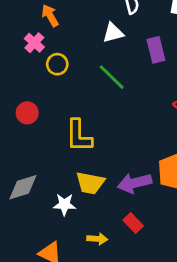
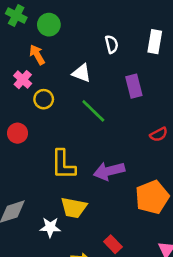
white triangle: (113, 33) -> (82, 73), moved, turned 36
red circle: (27, 113) -> (17, 133), moved
purple arrow: (135, 183) -> (109, 171), moved

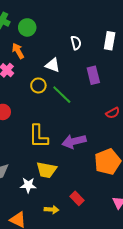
yellow circle: (44, 99) -> (38, 85), moved

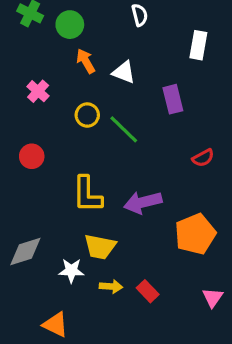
white semicircle: (76, 43) -> (140, 15), moved
orange arrow: (18, 51) -> (86, 61), moved
white triangle: (53, 65) -> (124, 72), moved
yellow arrow: (52, 210) -> (111, 286), moved

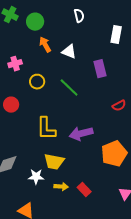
pink cross: (38, 91) -> (15, 64), turned 32
yellow circle: (87, 115) -> (37, 82), moved

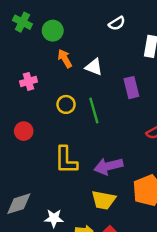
white semicircle: (79, 16) -> (117, 23), moved, turned 72
yellow circle: (37, 82) -> (66, 104), moved
green line: (69, 88) -> (94, 111), turned 30
yellow trapezoid: (54, 162) -> (104, 200), moved

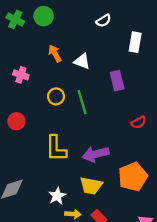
green circle: (53, 31) -> (44, 16), moved
pink cross: (28, 81) -> (21, 75), turned 35
white star: (54, 218) -> (57, 196), moved, turned -30

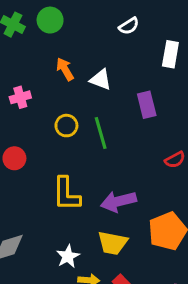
pink cross: (21, 75) -> (20, 97), turned -35

